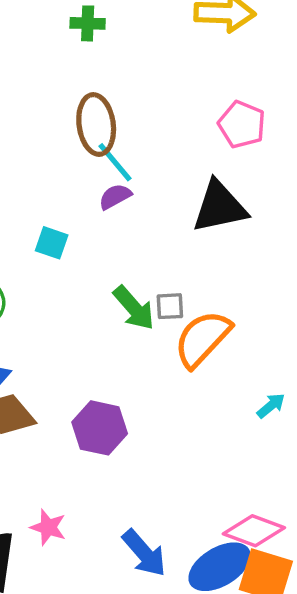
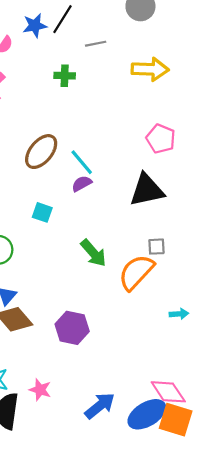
brown ellipse: (96, 125) -> (41, 152), moved, turned 48
gray square: (170, 306) -> (156, 247), moved
cyan arrow: (271, 406) -> (179, 314), turned 36
pink diamond: (254, 531) -> (168, 392), turned 36
blue arrow: (144, 553) -> (100, 406), turned -88

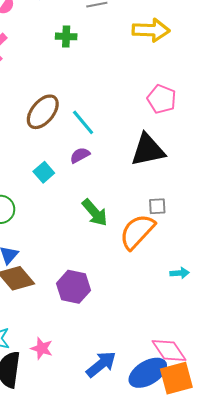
purple semicircle: (82, 184) -> (80, 155), moved
cyan square: (42, 212) -> (44, 172), turned 30
orange square: (176, 420) -> (176, 378), turned -32

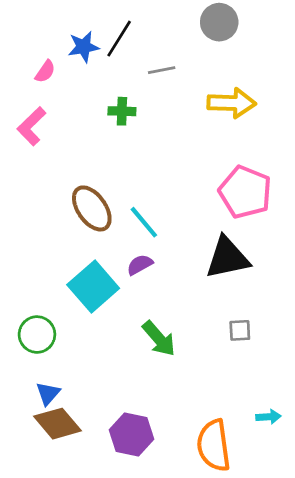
pink pentagon: (162, 99) -> (245, 192), size x1.4
brown ellipse: (43, 112) -> (92, 208), turned -75
cyan square: (44, 172) -> (93, 287), size x1.8
orange semicircle: (137, 232) -> (214, 445), moved, turned -51

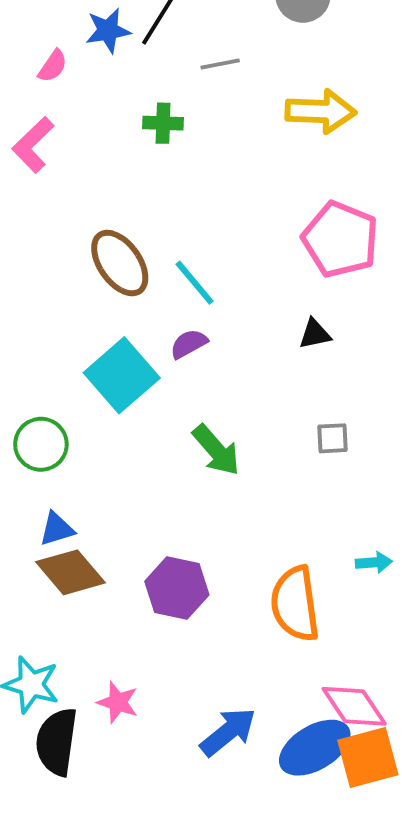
black triangle: (227, 258) -> (315, 334), size x0.5
blue triangle: (48, 393) -> (57, 529), turned 32

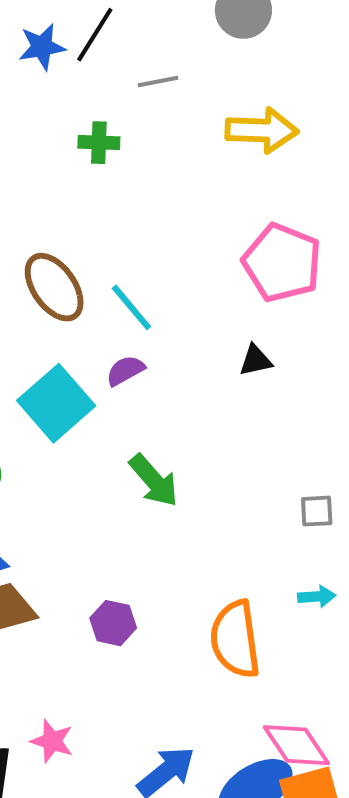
gray square: (332, 438) -> (317, 511), moved
purple hexagon: (177, 588) -> (113, 623), size x0.7

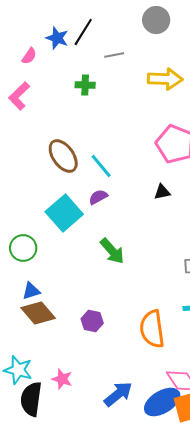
blue star: (42, 47) -> (57, 38), turned 30

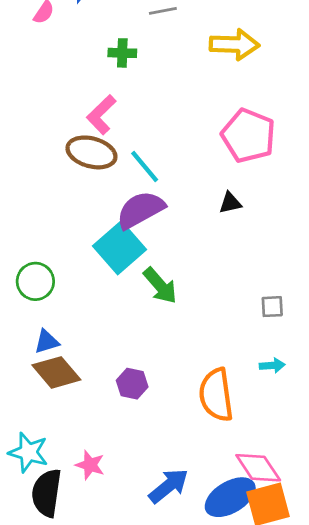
pink L-shape: (19, 96) -> (101, 115), moved
brown ellipse: (63, 156) -> (91, 152), turned -40
purple semicircle: (98, 197) -> (140, 210), size x1.8
cyan square: (64, 213) -> (119, 248), moved

